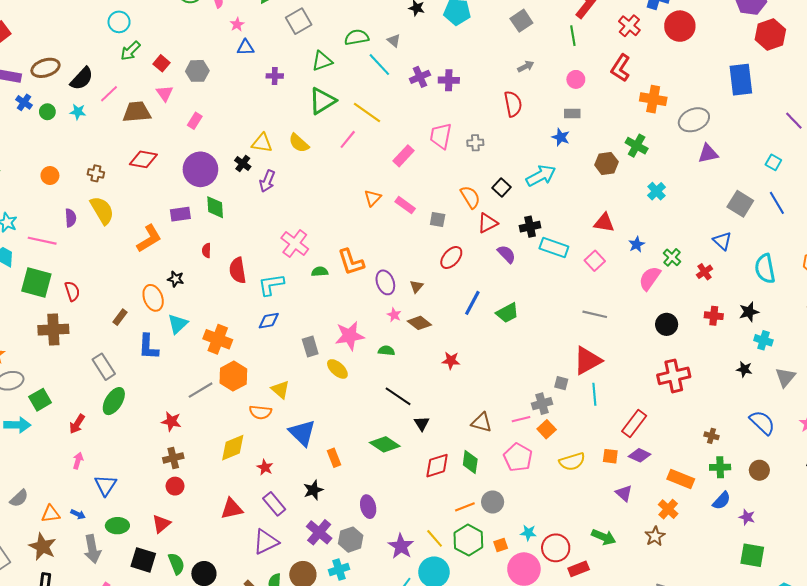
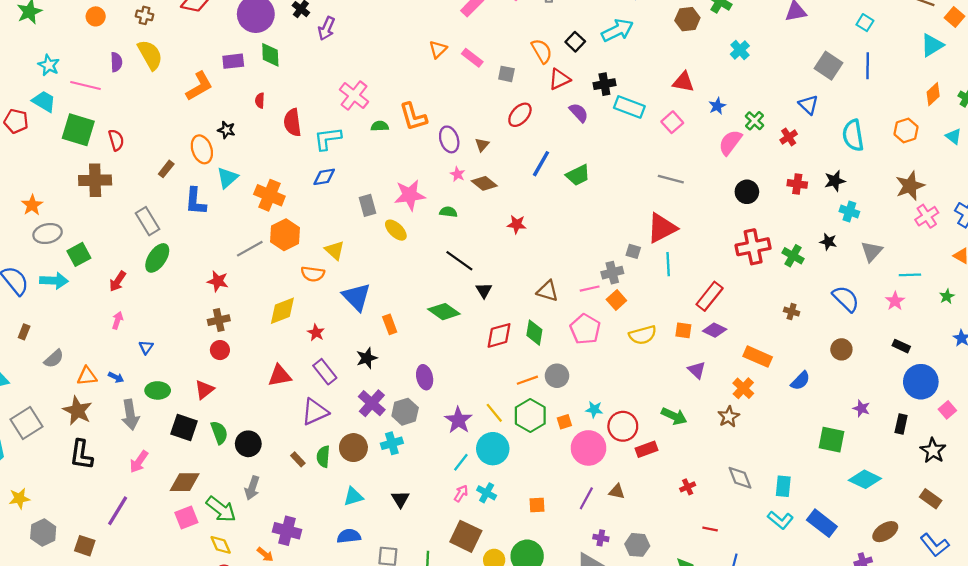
blue line: (777, 203) -> (868, 66), turned 30
green cross: (720, 467) -> (793, 256), moved, turned 30
blue triangle: (106, 485) -> (146, 347), size x0.6
purple star: (747, 517) -> (861, 408), moved

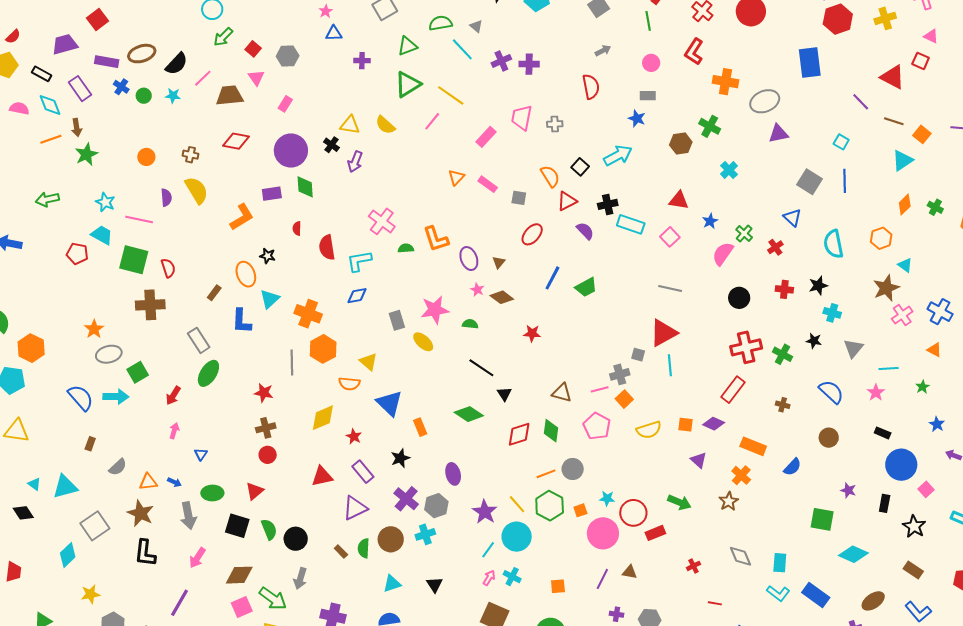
cyan triangle: (953, 136) -> (905, 265), moved
gray line: (250, 249) -> (292, 363), turned -60
red rectangle: (710, 296) -> (733, 390), moved

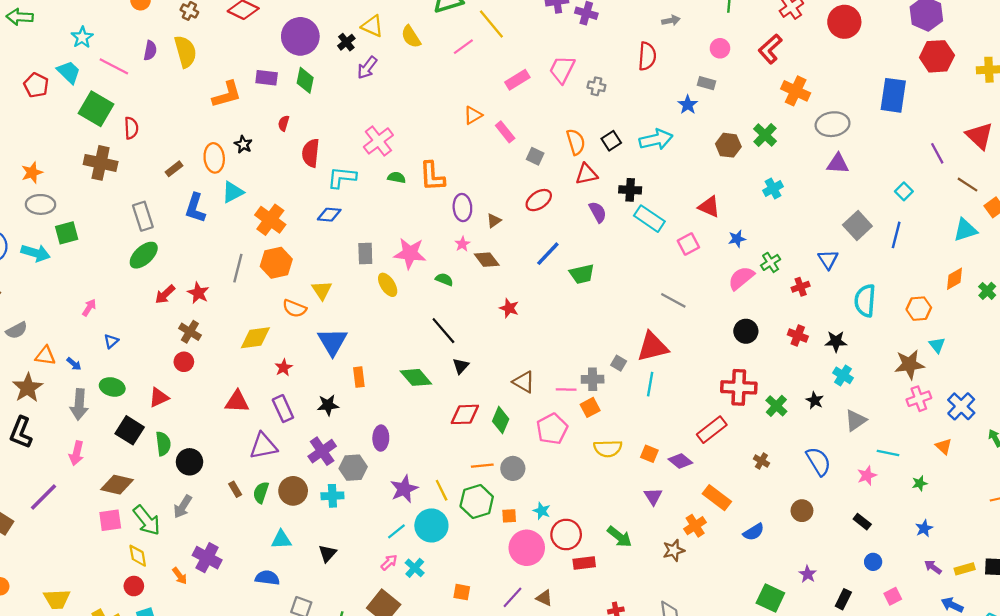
red arrow: (173, 396) -> (165, 294), moved
brown cross: (266, 428) -> (190, 332), turned 30
blue circle: (901, 465) -> (873, 562), size x0.5
pink arrow: (197, 558) -> (76, 453), turned -35

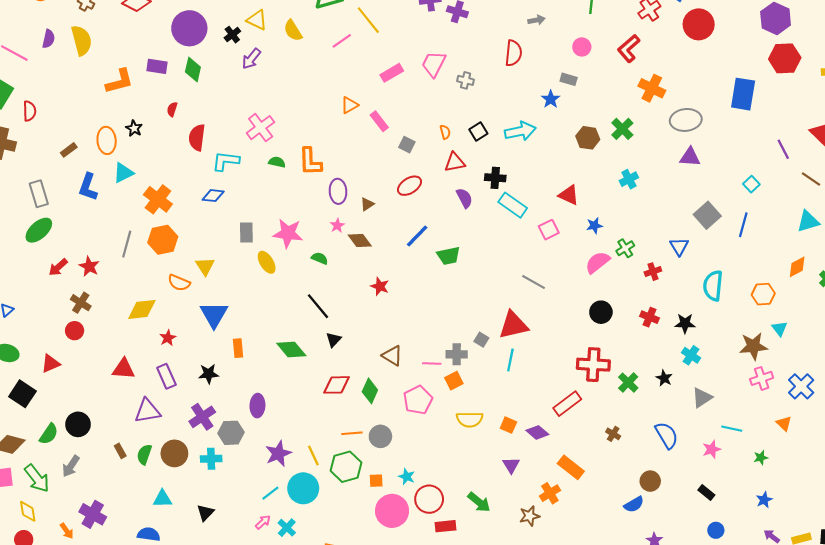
orange semicircle: (576, 142) -> (445, 132), size x0.6
green semicircle: (163, 444) -> (49, 434), moved, turned 40
blue semicircle: (754, 532) -> (634, 504), moved

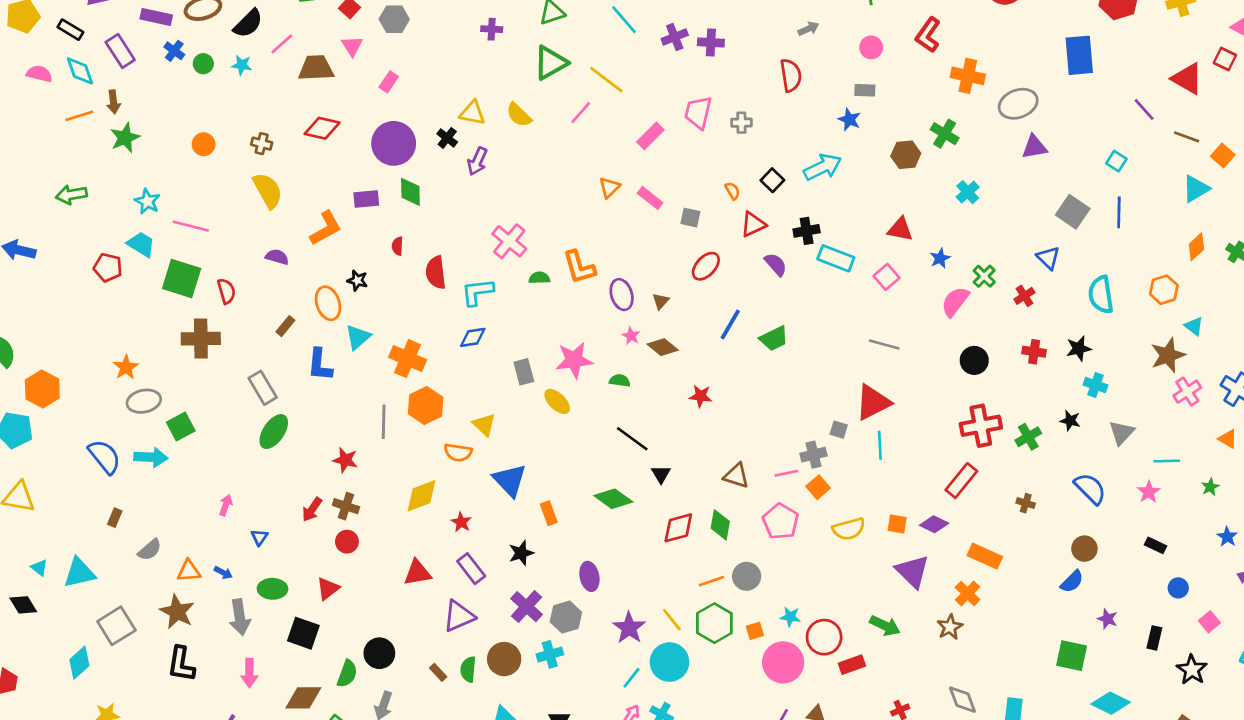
purple semicircle: (49, 39) -> (277, 257), moved, turned -72
red arrow: (58, 267) -> (312, 510), moved
green cross: (628, 383) -> (1028, 437), turned 30
purple triangle: (511, 465) -> (912, 571), size x1.6

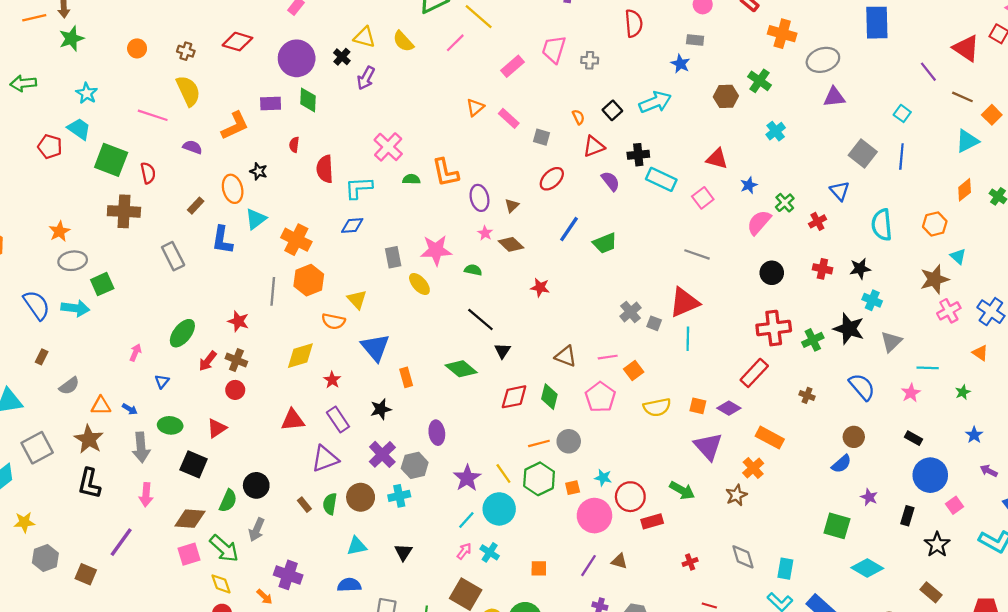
pink line: (191, 226) -> (153, 115), moved
black star: (1070, 421) -> (849, 329), size x1.8
green ellipse: (274, 432) -> (182, 333), moved
gray cross: (813, 455) -> (630, 312), moved, turned -30
blue circle: (1178, 588) -> (930, 475), size x2.0

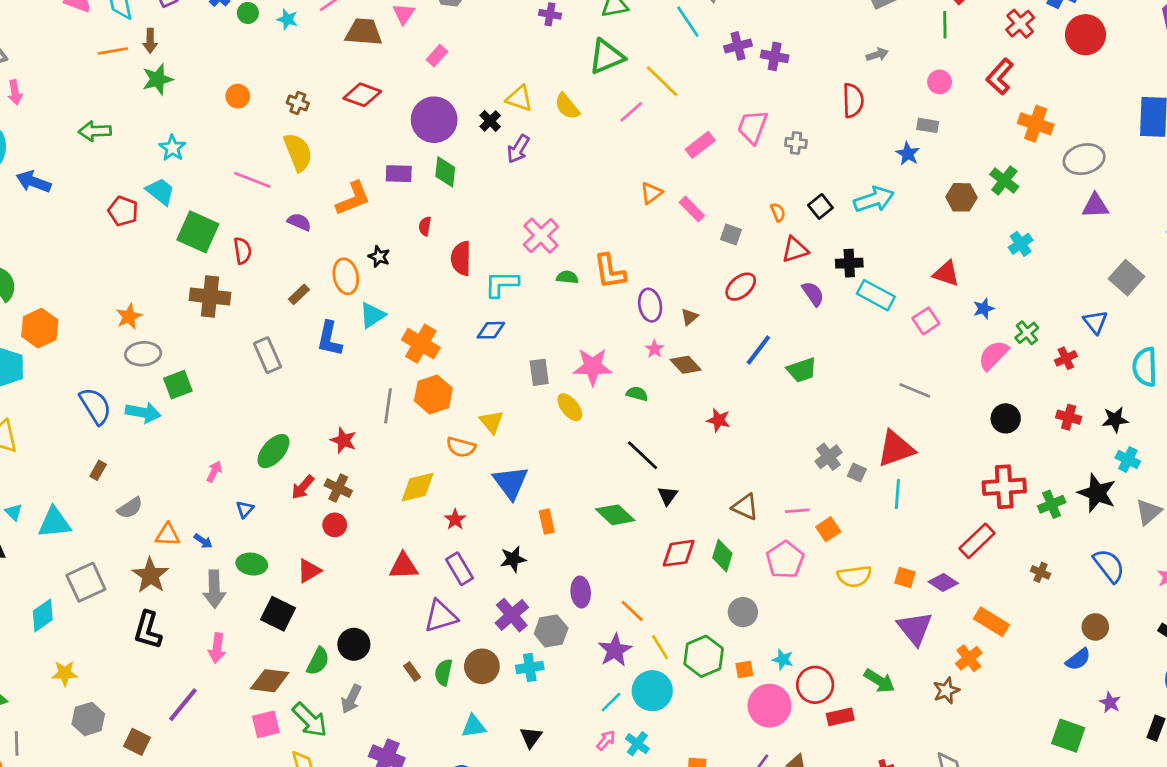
orange line: (539, 443) -> (632, 611), moved, turned 55

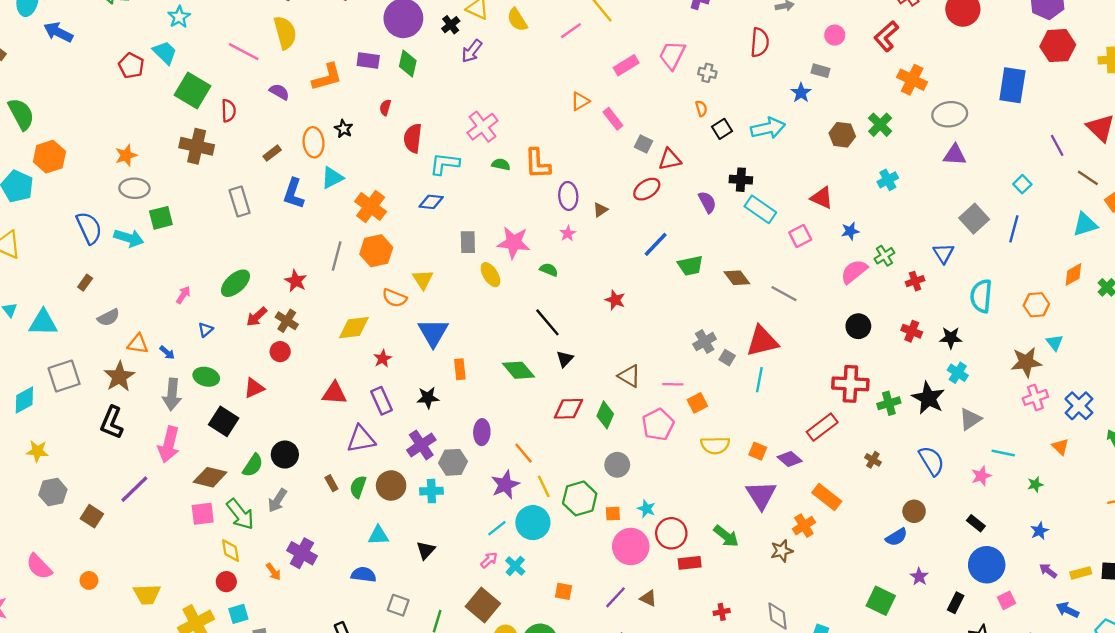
orange semicircle: (778, 212) -> (701, 108), moved
red triangle: (795, 250) -> (670, 159), moved
brown diamond: (686, 365) -> (737, 278), moved
pink arrow: (217, 648) -> (169, 444), size x1.4

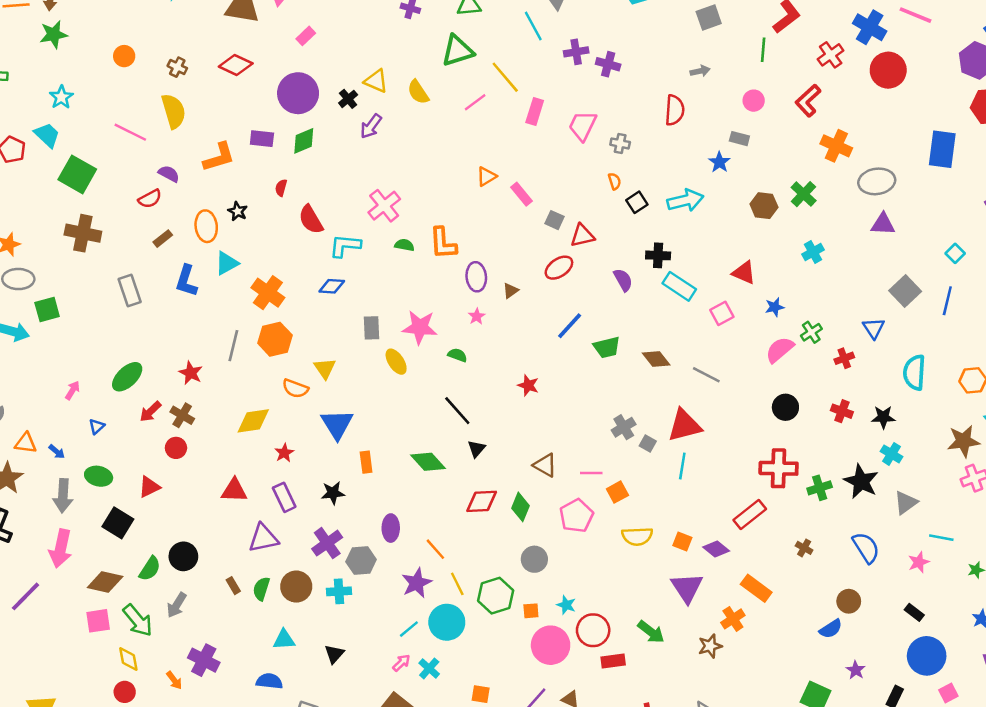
green diamond: (408, 64) -> (304, 141), turned 56
pink rectangle: (626, 65) -> (535, 111), moved, turned -40
red semicircle: (229, 111) -> (150, 199), moved, turned 65
red semicircle: (413, 138) -> (311, 220), turned -36

